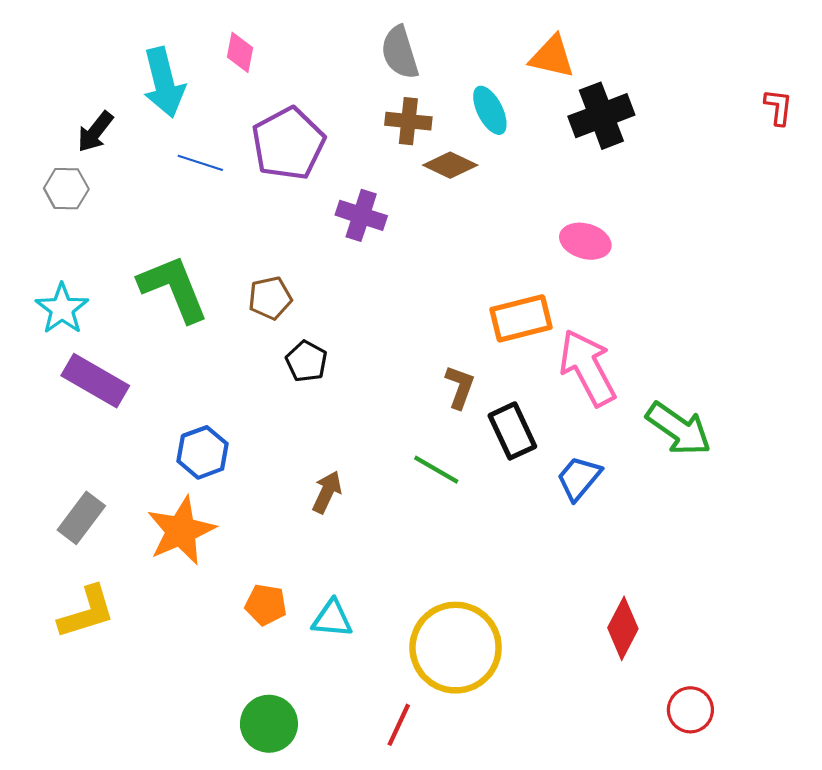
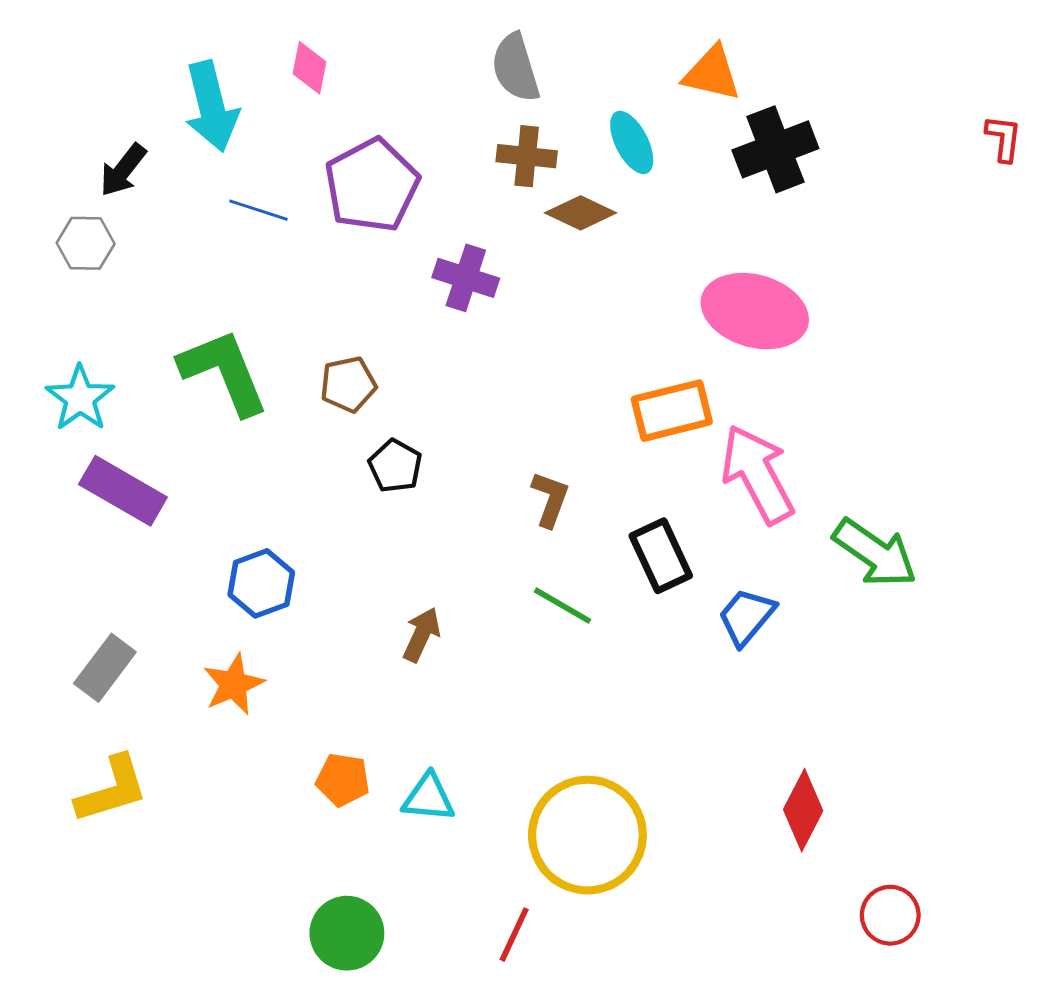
pink ellipse: (585, 241) -> (755, 311), size x1.6
brown L-shape: (460, 387) -> (550, 499), moved
orange star: (181, 531) -> (234, 684), size x0.7

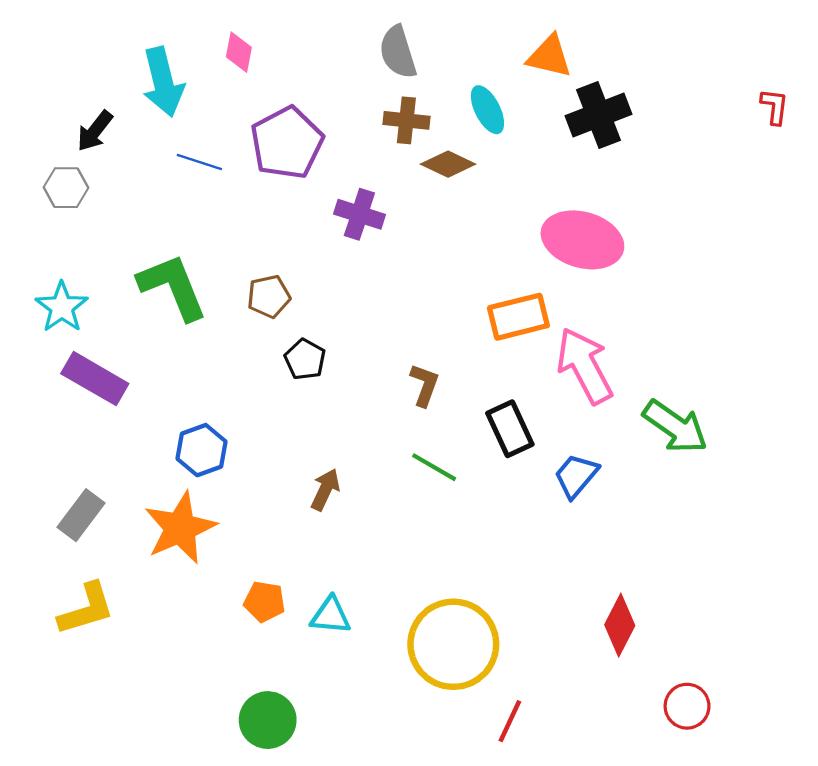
orange star: (234, 684) -> (180, 528), size x1.5
red line: (514, 935) -> (510, 721), moved

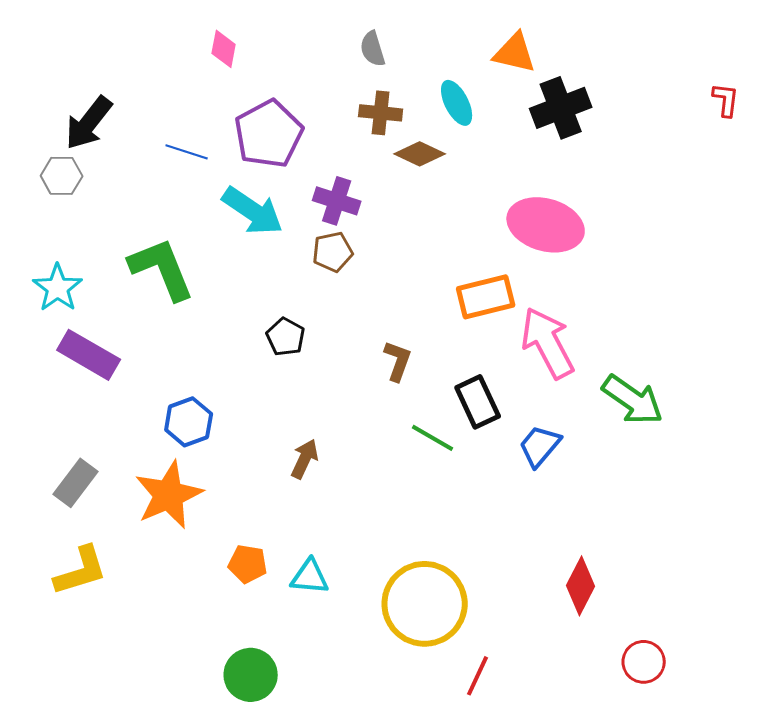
gray semicircle: (398, 52) -> (373, 49), size x0.7
cyan arrow: (163, 82) -> (253, 211), moved, turned -42
black arrow: (95, 131) -> (89, 123), size x1.4
brown pentagon: (269, 296) -> (333, 252), moved
green line: (434, 467) -> (433, 438), moved

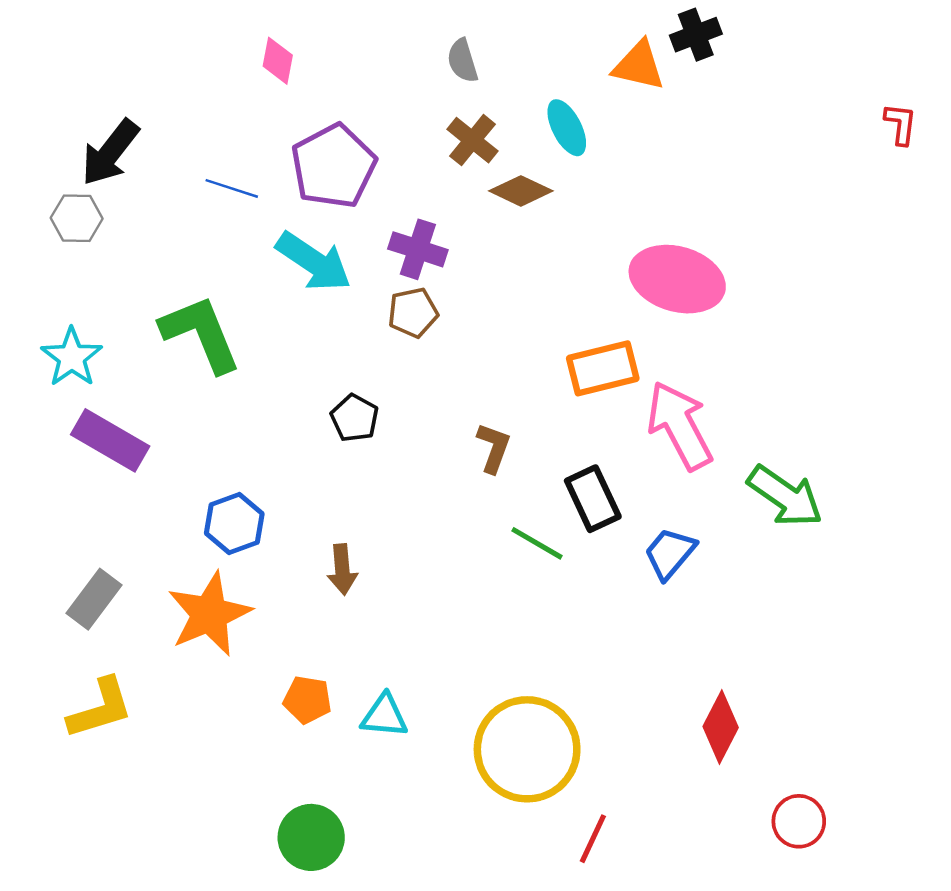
black cross: (561, 108) -> (696, 35), moved, size x0.7
brown cross: (381, 113) -> (472, 140), turned 33
brown arrow: (305, 459) -> (342, 569), moved, turned 150

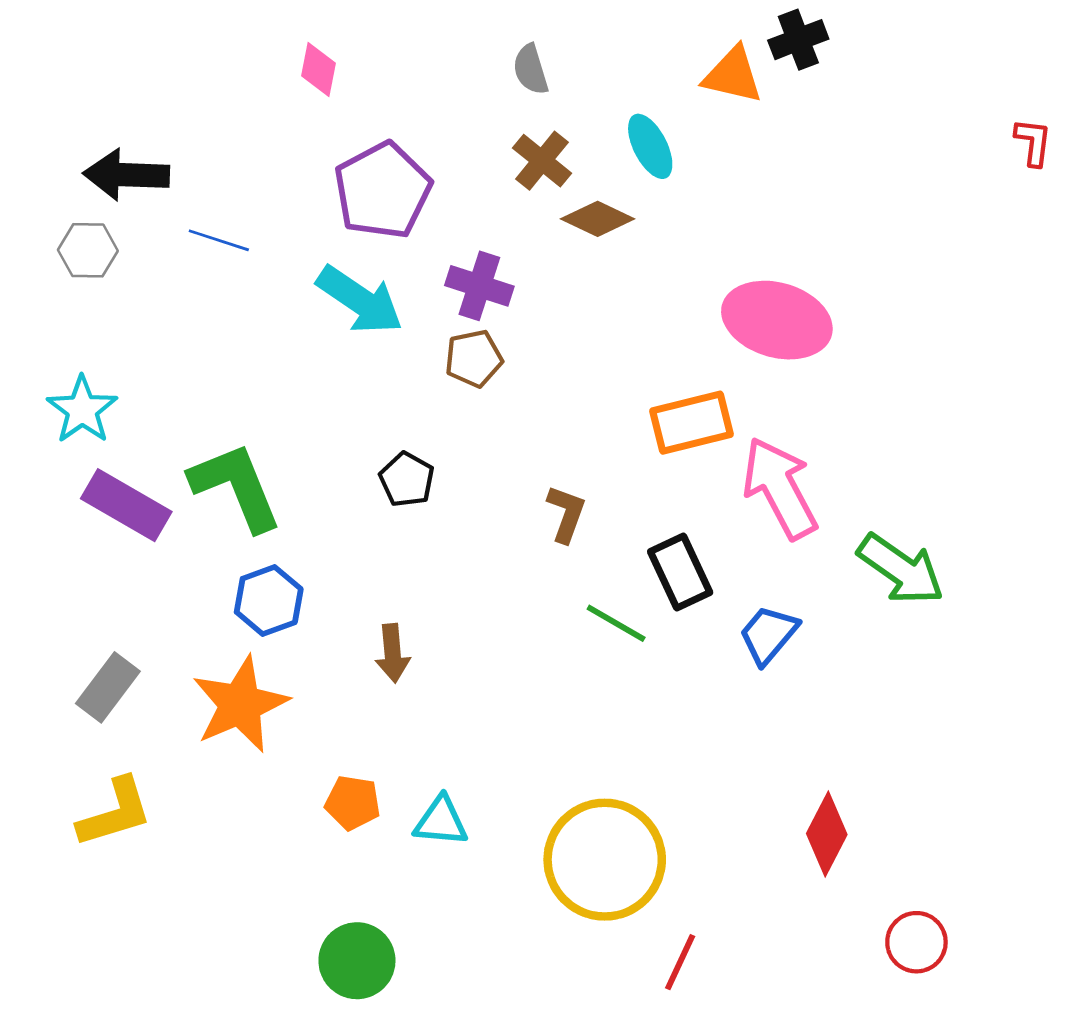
black arrow: (110, 153) -> (126, 175), turned 54
blue line: (232, 188) -> (219, 240), moved
green L-shape: (201, 334) -> (236, 487), moved

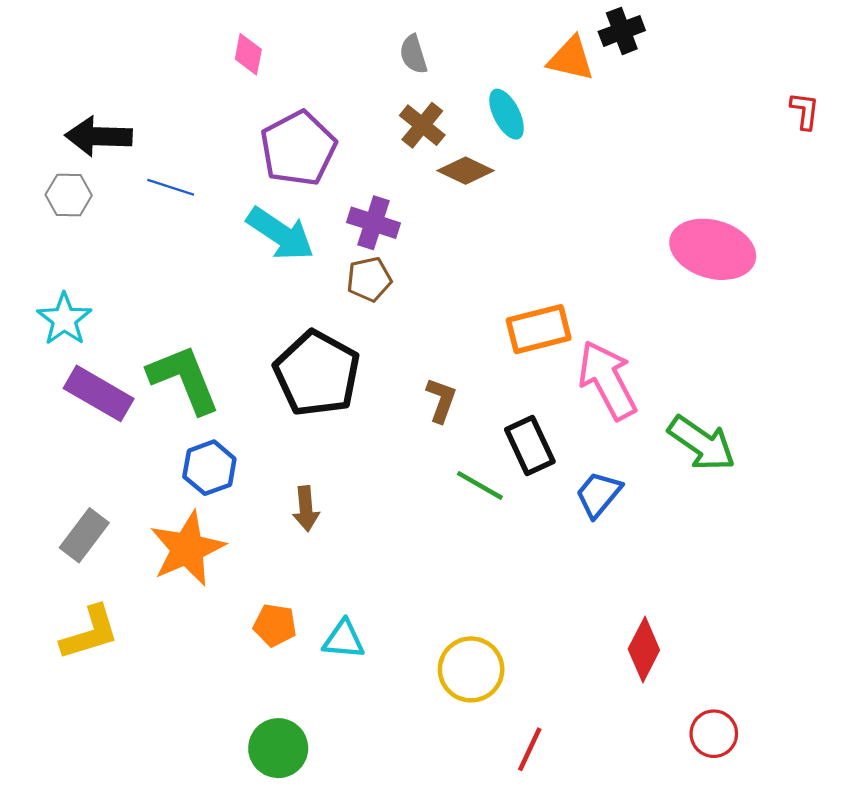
pink ellipse: (777, 320) -> (713, 249), moved
black pentagon: (407, 479) -> (317, 373), size x2.0
yellow circle: (605, 860) -> (471, 669), size x0.7

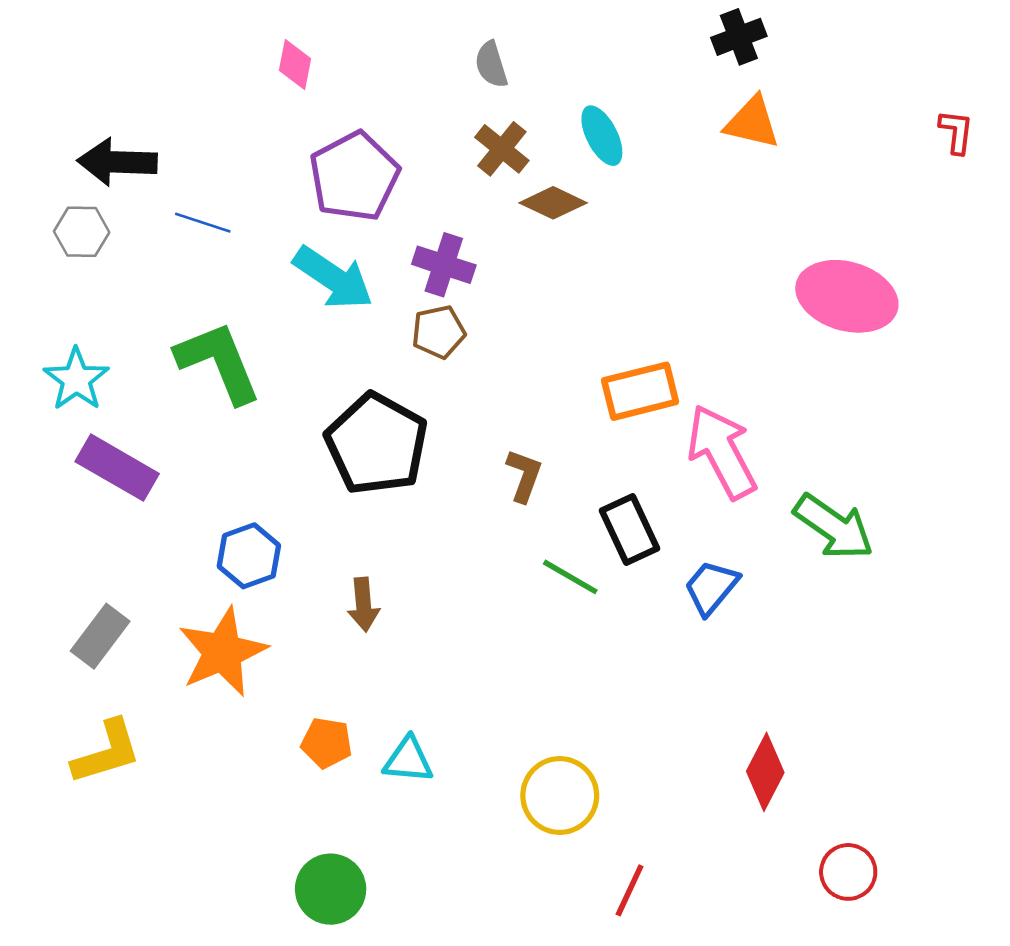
orange triangle: (571, 59) -> (752, 122), moved
green L-shape: (184, 379) -> (219, 362), moved

